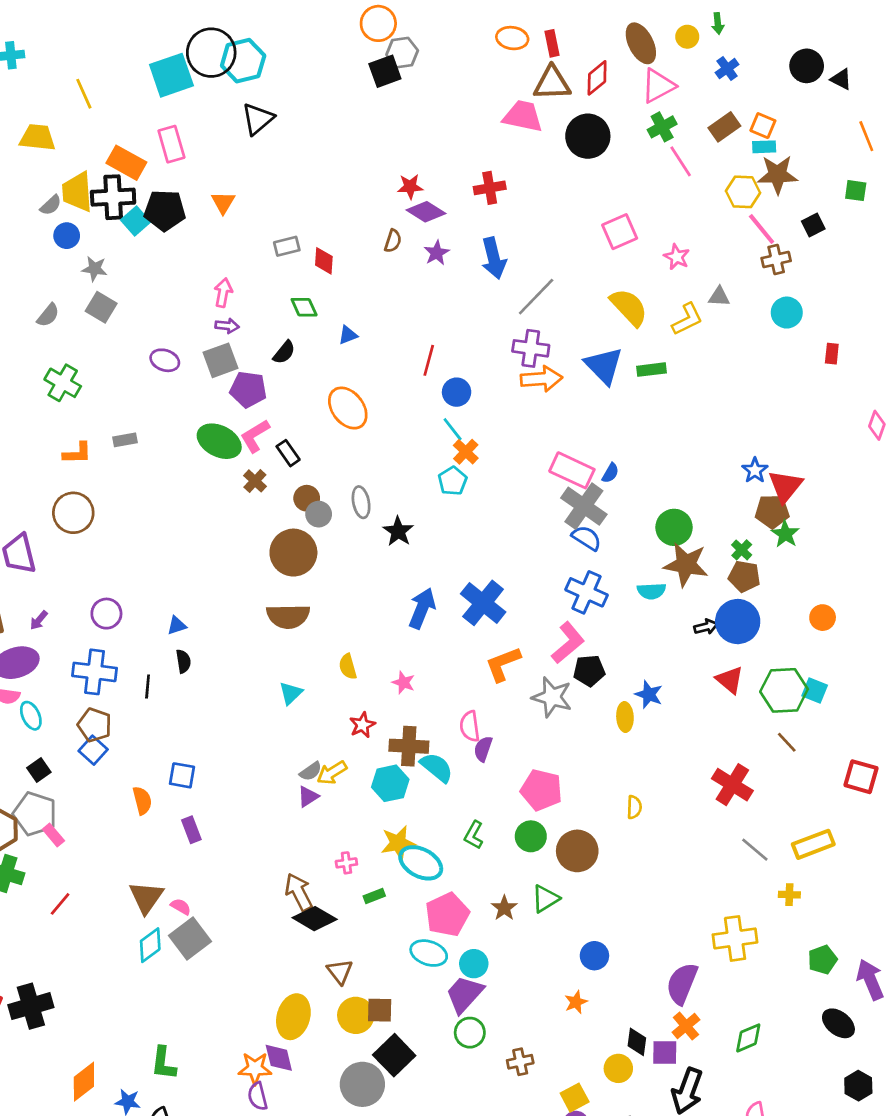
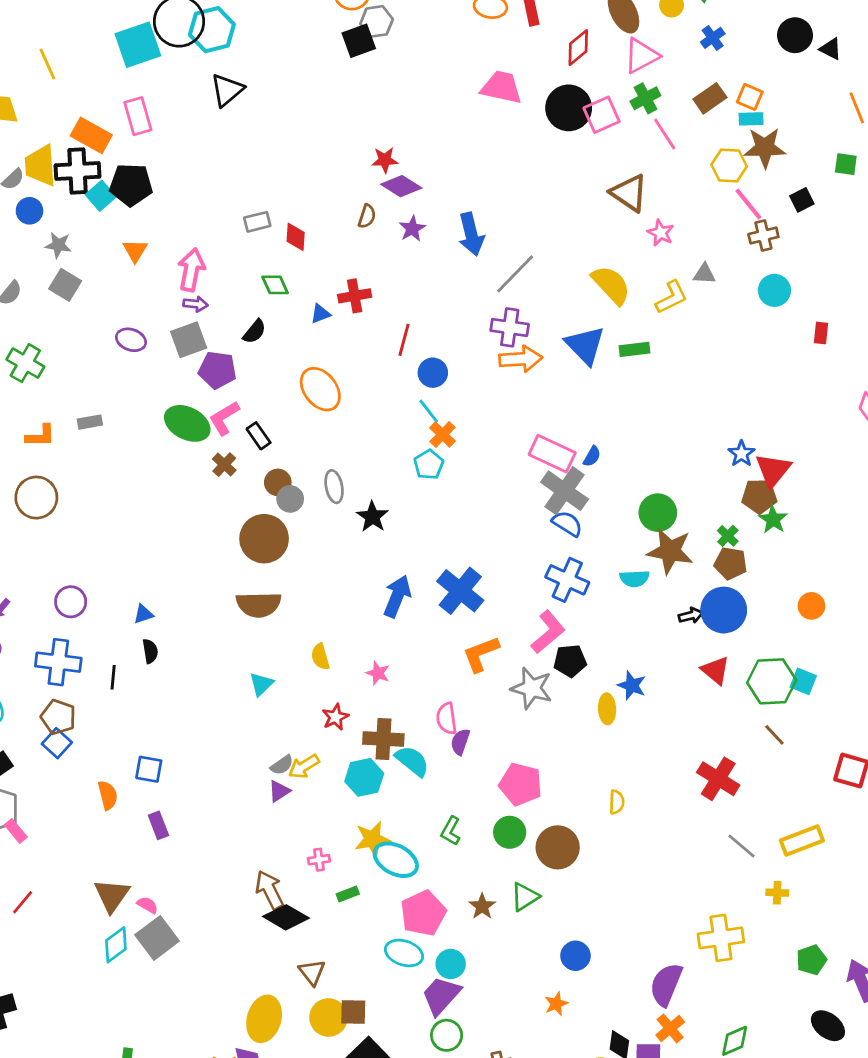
brown triangle: (552, 83) -> (629, 193), moved, turned 36
red cross: (490, 188) -> (355, 296), moved
orange triangle: (223, 202) -> (135, 251), moved
pink square: (620, 232) -> (602, 115), moved
pink arrow: (223, 293) -> (191, 270), size x1.4

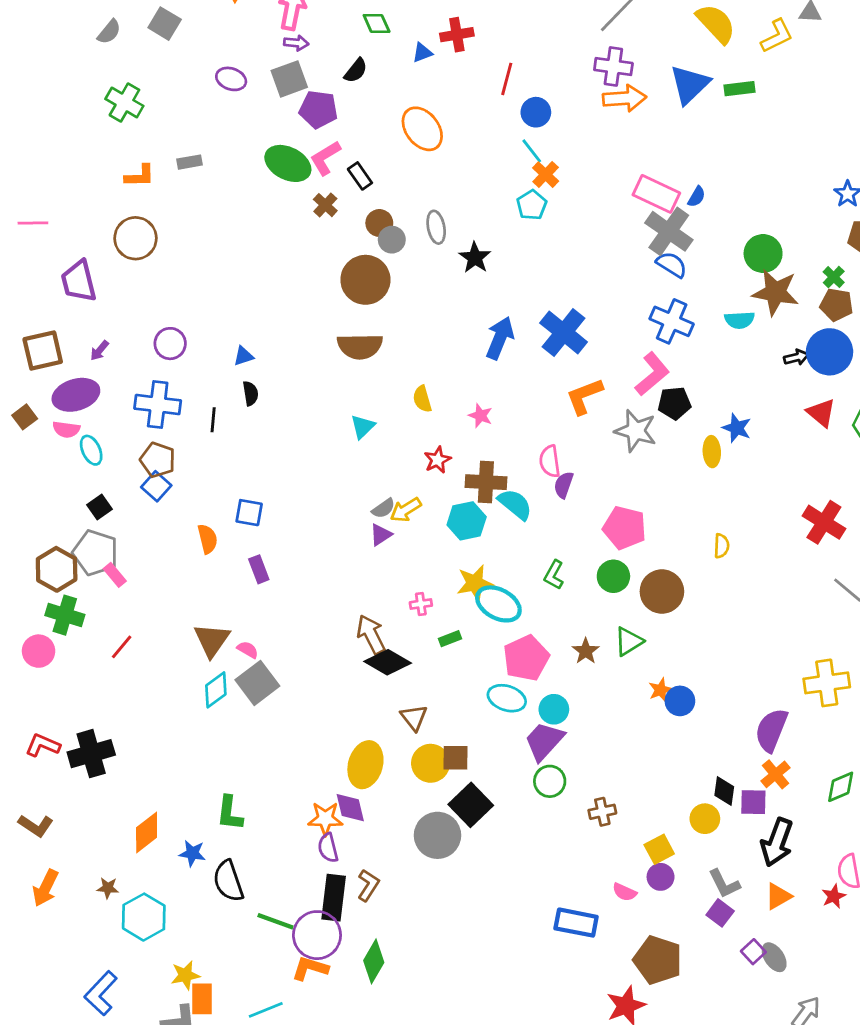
blue triangle: (585, 345) -> (690, 84), turned 30
orange star: (556, 1004) -> (661, 690), moved

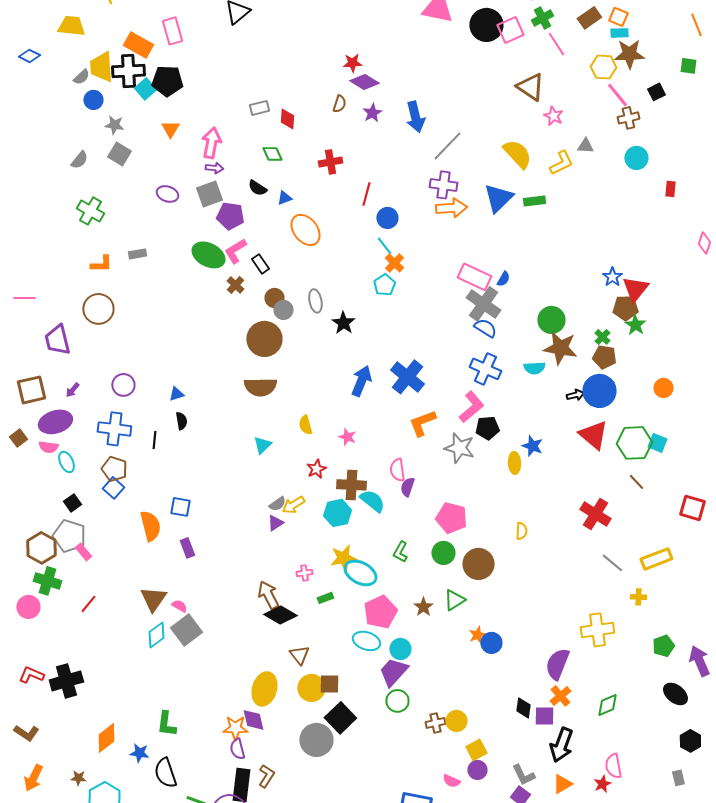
blue triangle: (422, 53) -> (284, 198), moved
black semicircle: (356, 71) -> (257, 188), turned 84
red triangle: (821, 413) -> (593, 435), size x1.4
orange semicircle: (208, 539) -> (150, 526), size x1.4
yellow circle: (705, 819) -> (456, 721), moved

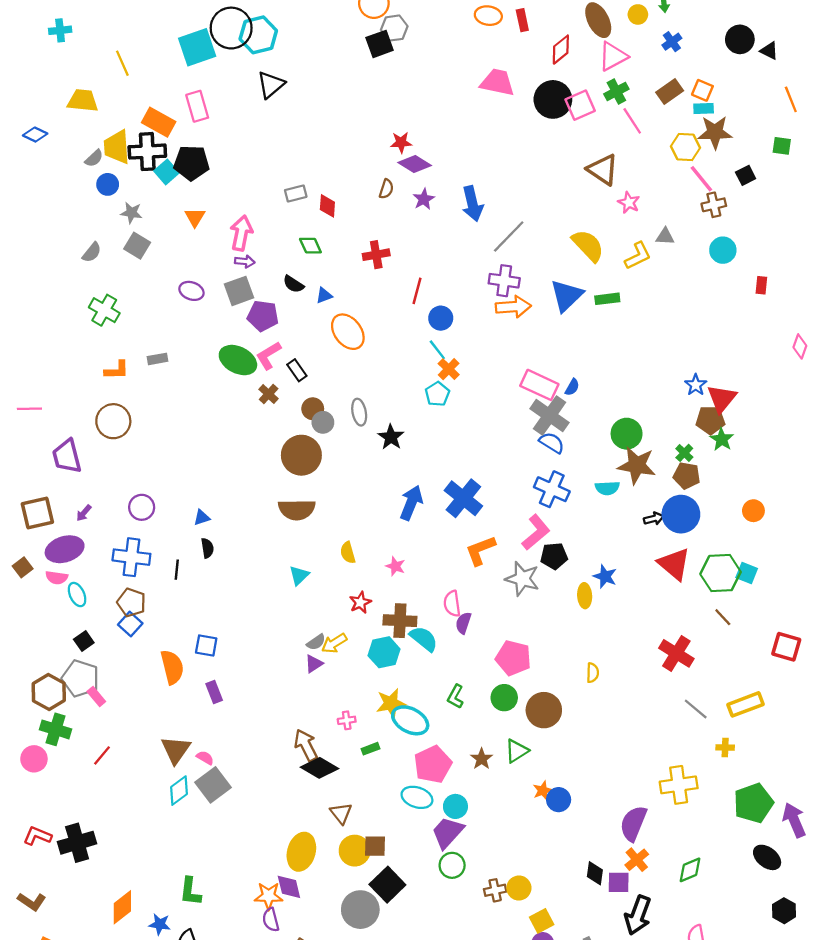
green pentagon: (663, 646) -> (753, 803), size x1.6

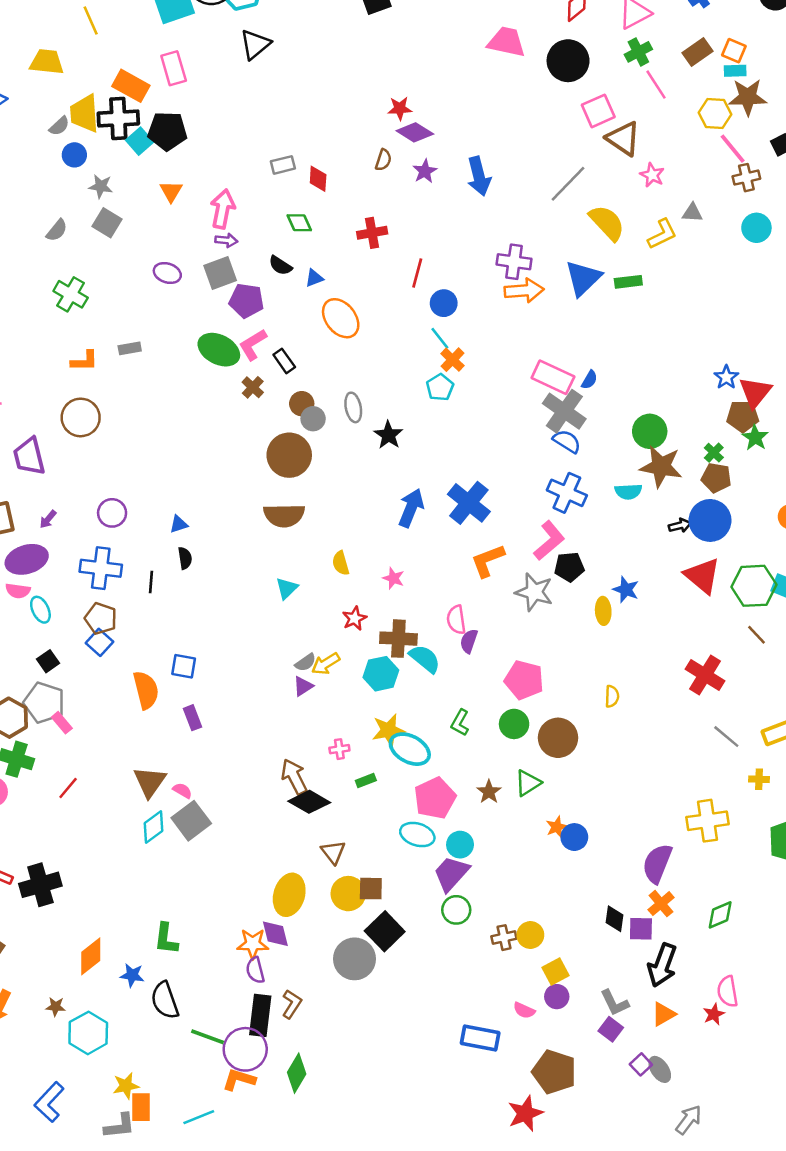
pink square: (580, 105) -> (598, 111), moved
gray line: (509, 237) -> (568, 184), moved

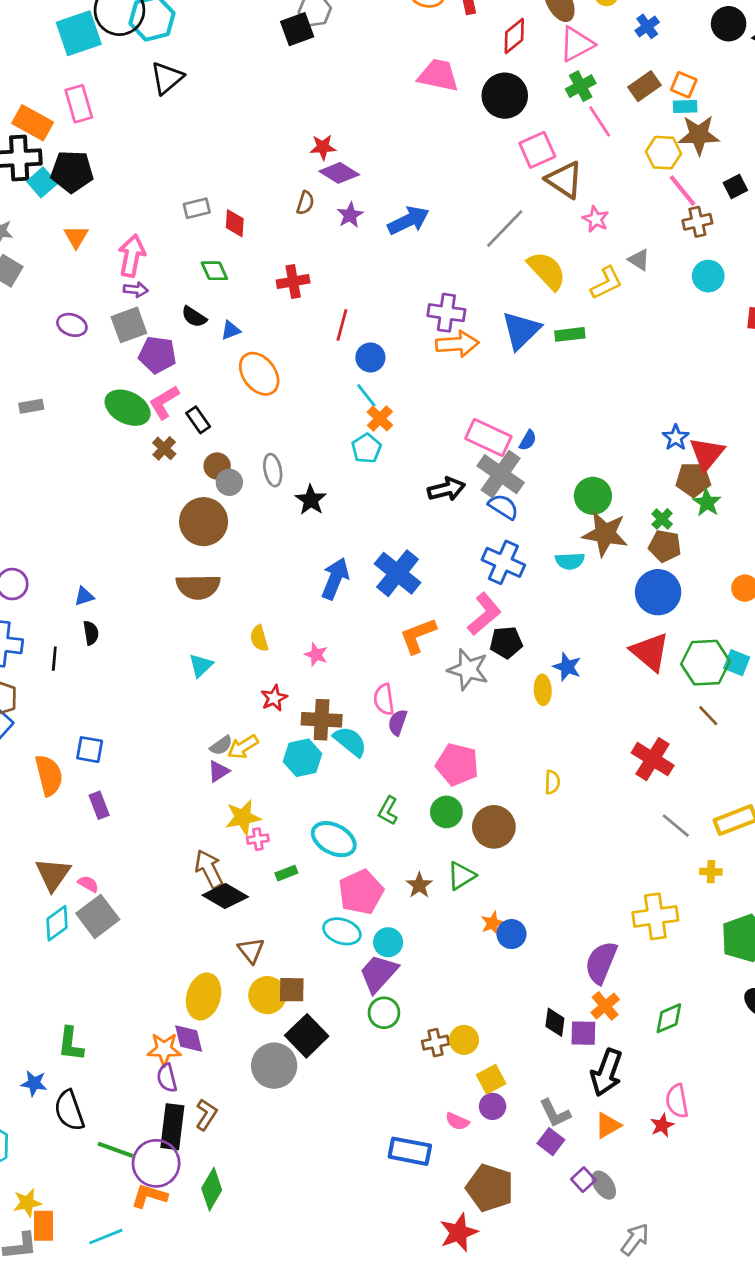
blue arrow: (479, 176) -> (408, 220), turned -102
gray triangle: (692, 213) -> (639, 260), turned 30
black arrow: (680, 525) -> (446, 489), moved, size x1.5
yellow star: (388, 730) -> (243, 817), moved

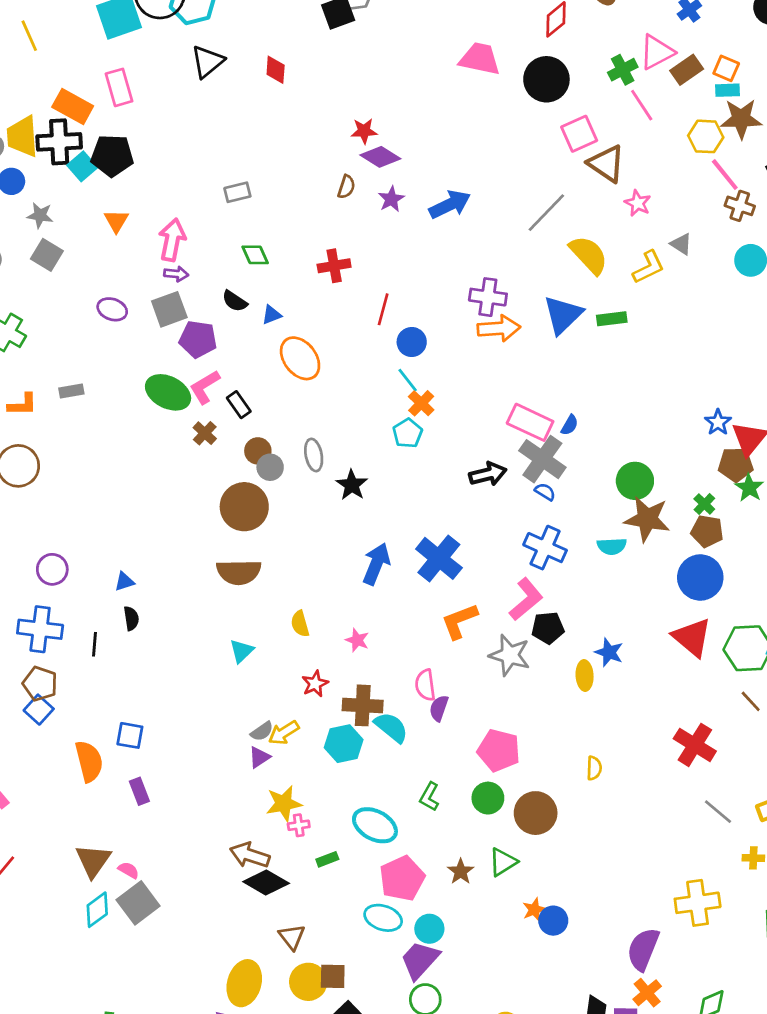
pink triangle: (577, 44) -> (657, 52), moved
brown cross: (697, 222) -> (740, 206), turned 32
red diamond: (235, 223) -> (276, 70), moved
blue semicircle: (503, 507) -> (545, 492), size x0.7
brown arrow: (209, 869) -> (250, 855), turned -45

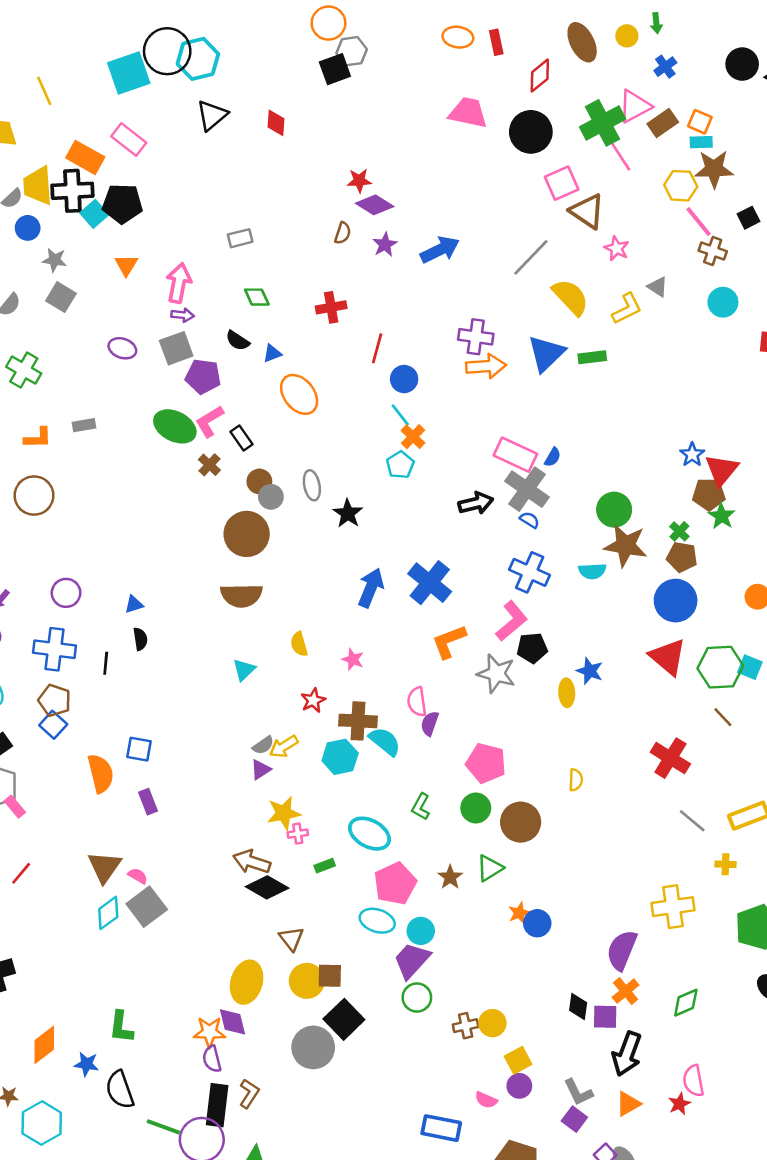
green cross: (623, 70) -> (603, 123), size x1.6
pink rectangle: (119, 87) -> (129, 140), turned -36

